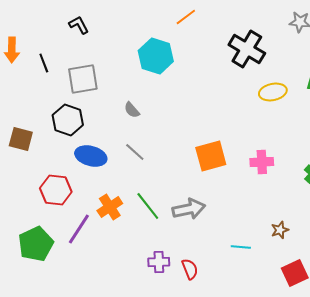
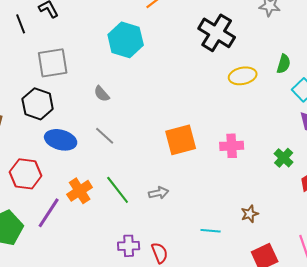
black line: (44, 63) -> (21, 24), moved
gray arrow: (189, 209) -> (159, 193), size x0.6

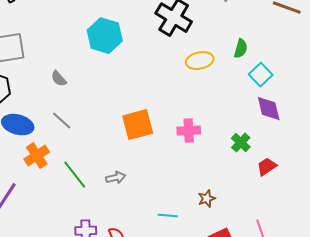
cyan hexagon: (126, 40) -> (105, 36), moved
orange cross: (80, 191) -> (37, 156), moved

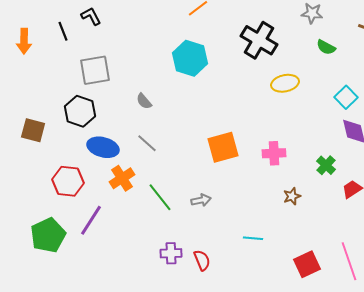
green semicircle: (241, 49) -> (326, 47), moved, turned 102
brown star: (207, 199) -> (292, 196), moved

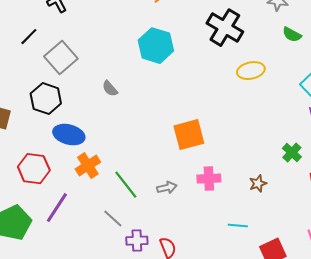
black line: (63, 31) -> (29, 37), moved, turned 66
gray square: (95, 70) -> (61, 58), turned -32
gray line: (147, 143) -> (113, 219), moved
pink cross: (274, 153) -> (209, 179), moved
cyan line: (253, 238) -> (238, 226), moved

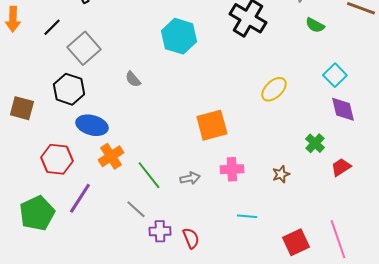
yellow ellipse: (251, 71) -> (274, 89), moved, turned -32
cyan line: (238, 226) -> (247, 216), moved

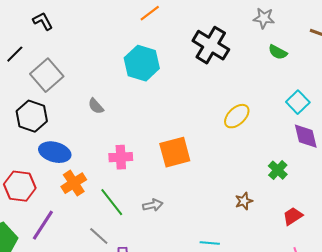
red trapezoid: (341, 167) -> (293, 216), moved
pink cross: (232, 169) -> (121, 157), moved

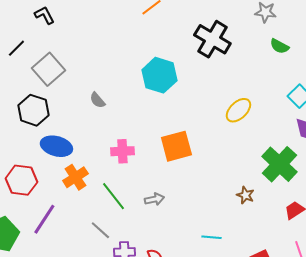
cyan hexagon: (142, 63) -> (159, 75), moved
green cross: (278, 170) -> (279, 164), size x1.8
brown star: (244, 201) -> (245, 195), turned -30

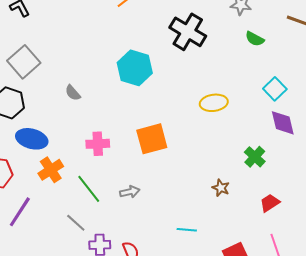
yellow ellipse: (238, 110) -> (214, 103), turned 36
green cross: (279, 164) -> (255, 157), size x0.6

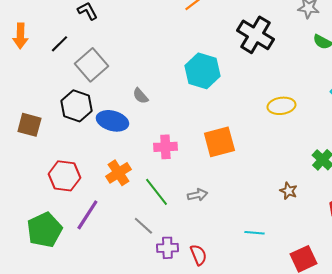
blue ellipse: (32, 139) -> (112, 121), moved

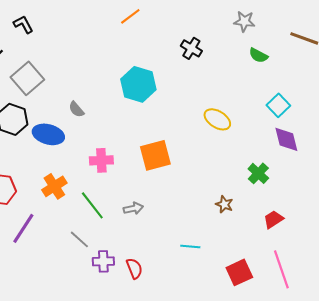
black cross: (255, 35) -> (191, 48), size x0.6
yellow ellipse: (281, 106) -> (217, 119), turned 40

